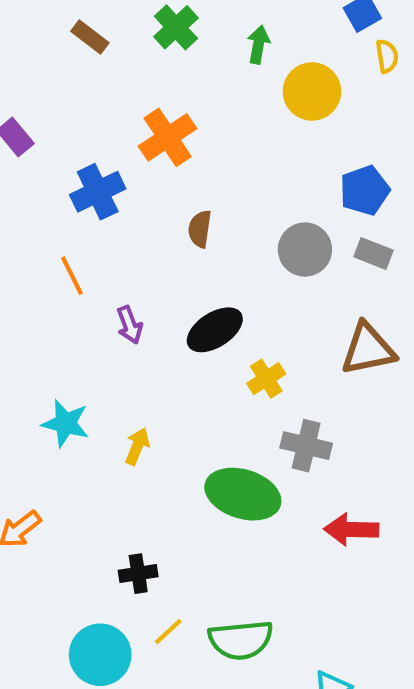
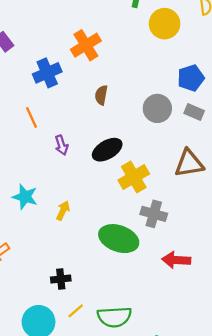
yellow cross: (266, 379) -> (134, 177), size x1.5

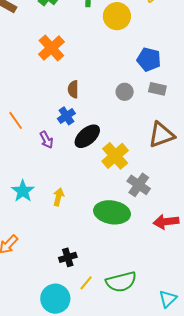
blue cross: (47, 73) -> (66, 116), moved, size x0.7
blue pentagon: (191, 78) -> (149, 60), turned -30
gray circle: (157, 108) -> (125, 92), size x0.7
cyan star: (25, 197) -> (23, 191), turned 30
gray cross: (154, 214) -> (139, 185), turned 30

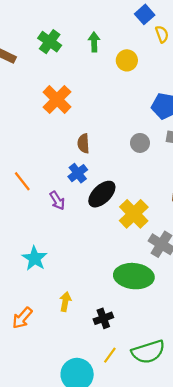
yellow circle: (117, 16) -> (127, 60), size x0.7
yellow arrow: (58, 197) -> (65, 302), moved
black cross: (68, 257) -> (103, 318), moved

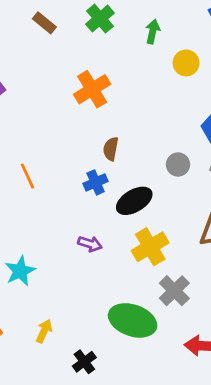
black ellipse: (102, 194) -> (134, 201), moved
purple arrow: (57, 201) -> (90, 244), moved, turned -54
black cross: (103, 318) -> (84, 362), turned -30

